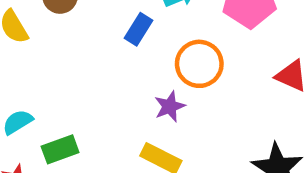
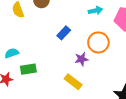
blue rectangle: (138, 29) -> (64, 33), moved

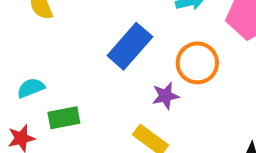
blue rectangle: (64, 33) -> (130, 46), size x1.6

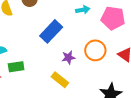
orange circle: (197, 63) -> (95, 50), moved

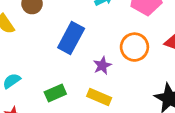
green rectangle: (16, 67) -> (55, 93), moved

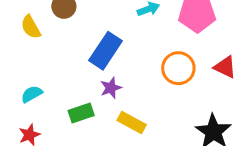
purple star: (102, 66) -> (111, 88), moved

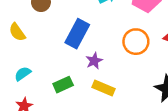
yellow semicircle: (31, 27) -> (17, 32), moved
purple star: (111, 88) -> (94, 61), moved

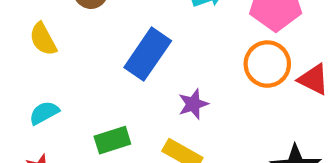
orange circle: (136, 42) -> (267, 64), moved
purple star: (94, 61) -> (193, 104), moved

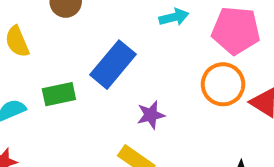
green rectangle: (112, 140) -> (59, 94), moved

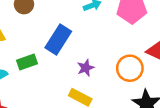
orange circle: (223, 84) -> (130, 68), moved

